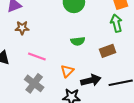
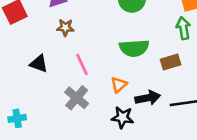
green semicircle: (78, 41) -> (134, 48), size x1.6
pink line: (37, 57) -> (82, 64), turned 42

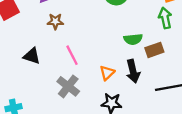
green semicircle: (134, 48) -> (133, 39), moved, size x0.7
black arrow: (148, 98) -> (133, 71), moved, turned 90

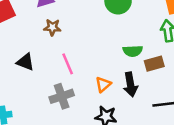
gray cross: (68, 86) -> (62, 96), turned 30

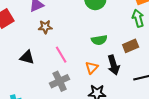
green semicircle: (133, 51) -> (99, 40), moved

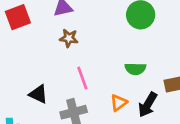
black triangle: (27, 57) -> (38, 94), moved
black arrow: (114, 65) -> (148, 105), turned 36

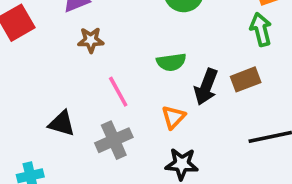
green semicircle: (135, 69) -> (171, 62), moved
black arrow: (148, 105) -> (206, 87), moved

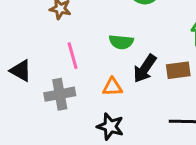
orange triangle: (173, 117) -> (112, 87), turned 30

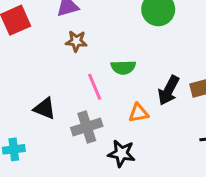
green semicircle: (121, 42) -> (123, 67), moved
black star: (110, 126) -> (121, 153), moved

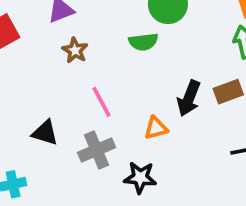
brown star: (76, 41) -> (75, 50), turned 30
green semicircle: (123, 67) -> (143, 42), moved

